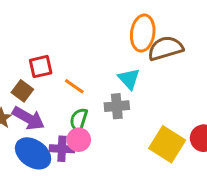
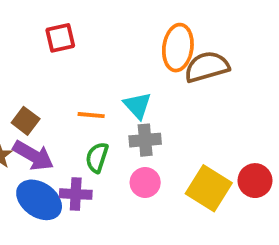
red square: (41, 67) -> (60, 38), moved
cyan triangle: (129, 79) -> (137, 105), moved
orange line: (74, 86) -> (91, 115), turned -30
pink circle: (79, 140) -> (145, 182), moved

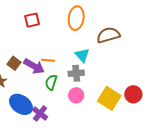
orange ellipse: (178, 48) -> (76, 18), moved
cyan triangle: (137, 105) -> (82, 55), moved
purple arrow: (33, 156) -> (34, 66), moved
purple cross: (76, 194) -> (40, 113), moved, turned 35

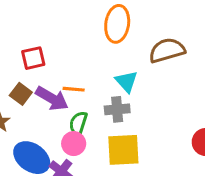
red square: (32, 20) -> (33, 58), moved
pink circle: (76, 95) -> (74, 144), moved
yellow square: (109, 98) -> (123, 150), moved, turned -35

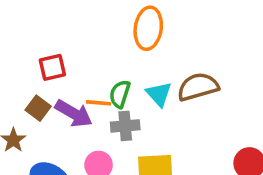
brown semicircle: (167, 50) -> (198, 87), moved
gray cross: (117, 109) -> (125, 126), moved
green semicircle: (78, 123) -> (120, 94), moved

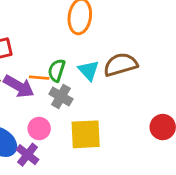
gray cross: (125, 126) -> (61, 97), turned 35

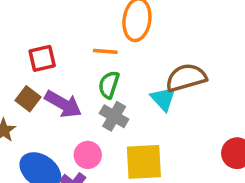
cyan triangle: (89, 70) -> (163, 99), moved
orange line: (39, 78) -> (105, 51), moved

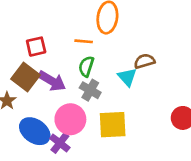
brown semicircle: (186, 78) -> (144, 61), size x0.7
brown square: (28, 99) -> (25, 77), size x1.5
pink circle: (88, 155) -> (70, 119), size x1.5

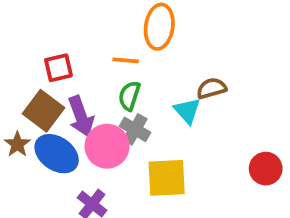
purple arrow: (52, 81) -> (81, 116), turned 40
pink circle: (70, 119) -> (107, 146), moved
blue ellipse: (35, 131) -> (57, 154), moved

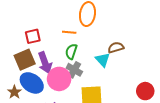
brown square: (44, 111) -> (25, 60), turned 30
brown star: (17, 144) -> (14, 92), moved

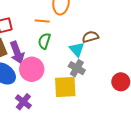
gray cross: (74, 70) -> (77, 68), moved

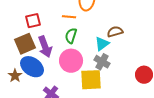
cyan triangle: (77, 49) -> (102, 44), turned 35
pink circle: (32, 69) -> (71, 61), moved

